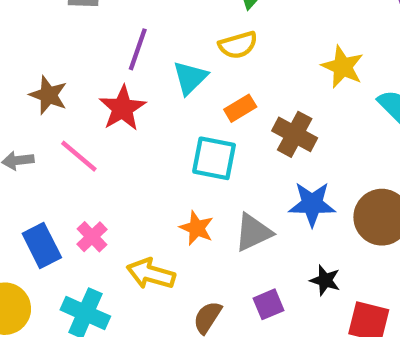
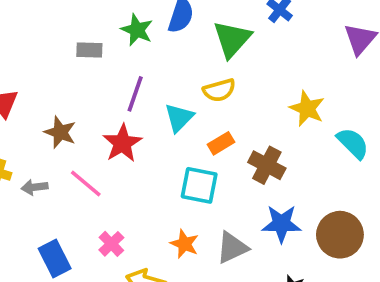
pink cross: (92, 237) -> (111, 244), moved

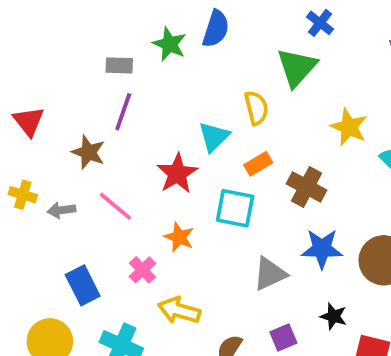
green triangle: (232, 39) -> (297, 67), moved
yellow semicircle: (219, 90) -> (256, 108), turned -88
purple line: (135, 94) -> (123, 112), moved
red star: (122, 143) -> (177, 173), moved
orange star: (185, 244) -> (179, 237), moved

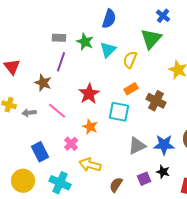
green star: (170, 44) -> (85, 42), moved
yellow semicircle: (256, 108) -> (130, 60), turned -144
cyan triangle: (214, 137) -> (108, 50), moved
blue star: (322, 249) -> (164, 145), moved
black star: (334, 316) -> (163, 172), moved

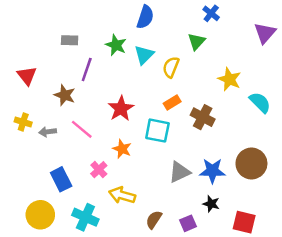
gray rectangle: (59, 38) -> (70, 40), moved
green triangle: (151, 39) -> (197, 41), size x0.7
purple square: (144, 179) -> (188, 223), moved

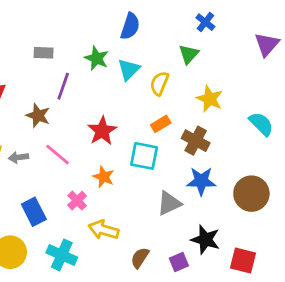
yellow star: (229, 79) -> (210, 99), moved
blue star: (212, 171) -> (201, 181), moved
black star: (211, 204) -> (205, 240), size x1.5

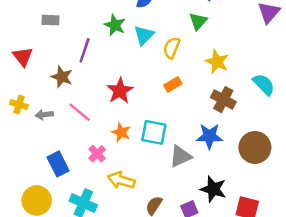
gray rectangle: (44, 53) -> (51, 20), moved
brown cross: (196, 141) -> (223, 100), moved
cyan square: (144, 156) -> (154, 132), moved

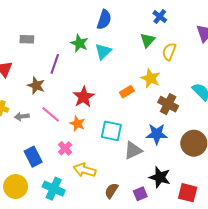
yellow semicircle: (172, 48) -> (169, 52), moved
yellow star: (217, 62) -> (151, 78), moved
orange star: (121, 132) -> (77, 124), moved

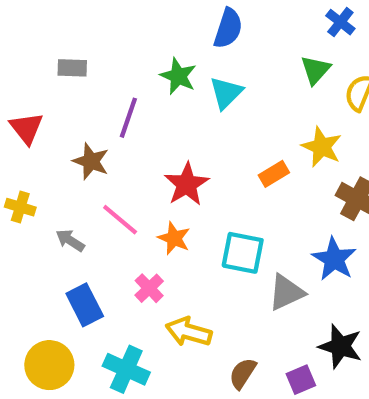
gray arrow: (22, 116) -> (70, 240), moved, turned 40
blue star: (157, 134) -> (334, 259), turned 30

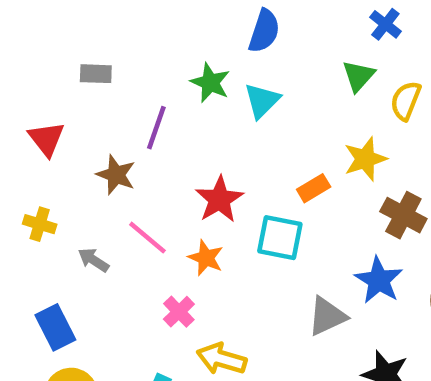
yellow star: (322, 147) -> (365, 159), turned 30
cyan square: (243, 253) -> (280, 238), moved
blue rectangle: (85, 305) -> (55, 327), moved

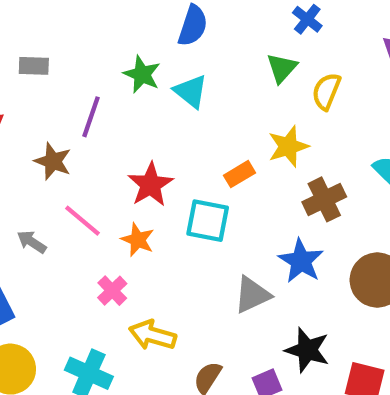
cyan triangle: (262, 101) -> (191, 91), turned -36
brown cross: (403, 215) -> (324, 199), turned 36

